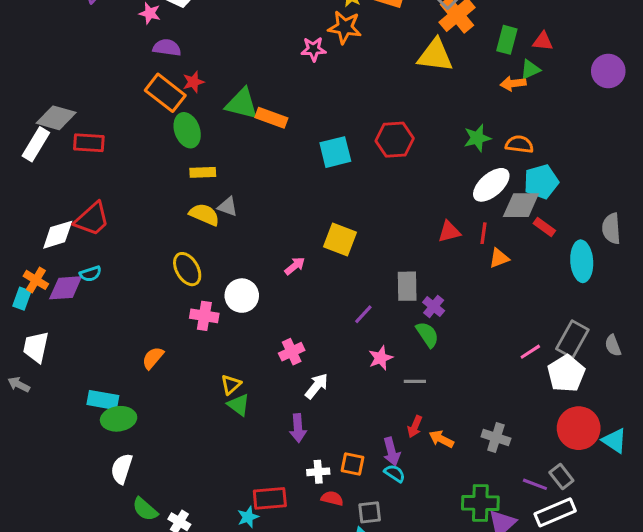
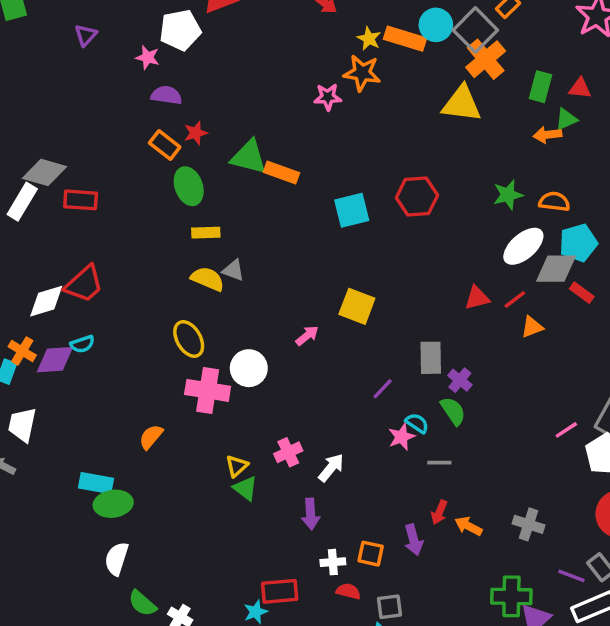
orange rectangle: (165, 93) -> (165, 145), size x0.7
red line: (483, 233) -> (515, 299), turned 45
pink cross: (204, 316) -> (208, 390), size x1.4
pink cross: (292, 352) -> (288, 452), moved
cyan semicircle: (395, 473) -> (417, 423), moved

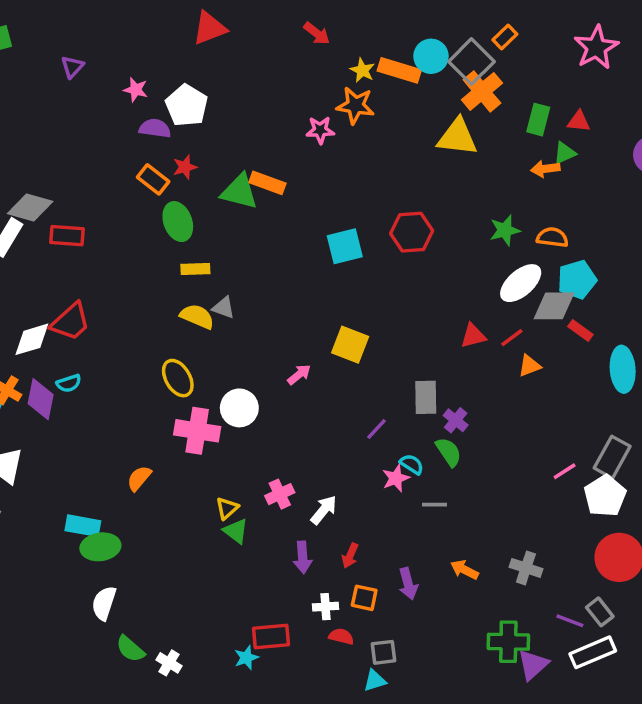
white pentagon: (180, 30) -> (187, 106), moved, turned -30
orange rectangle: (281, 172) -> (267, 183), moved
purple diamond: (55, 360) -> (41, 399), turned -75
red arrow: (439, 512) -> (350, 556), moved

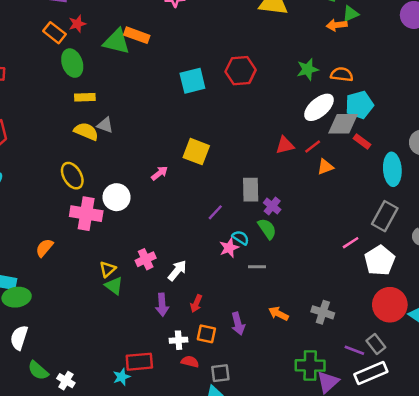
gray rectangle: (612, 457) -> (385, 216), moved

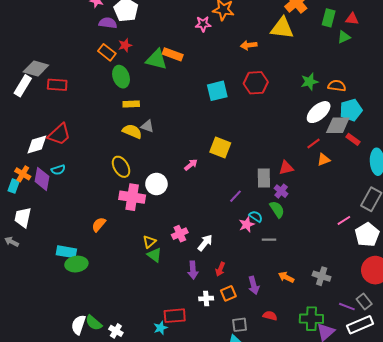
orange arrow: (337, 25) -> (249, 45), moved
red triangle: (285, 145) -> (286, 168), moved
orange square: (206, 334) -> (228, 293), turned -35
white semicircle: (19, 338) -> (78, 325), moved
red semicircle: (190, 362) -> (270, 316), moved

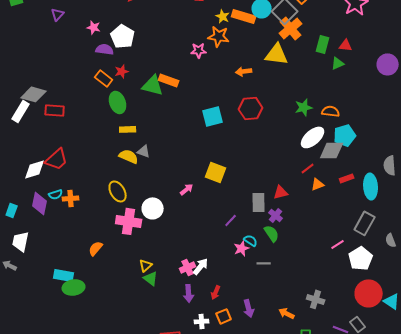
red rectangle: (353, 139) -> (347, 178), moved, turned -56
orange cross: (23, 174) -> (71, 198), moved, turned -35
pink cross: (180, 234) -> (188, 267), moved
orange arrow: (286, 277) -> (287, 313), moved

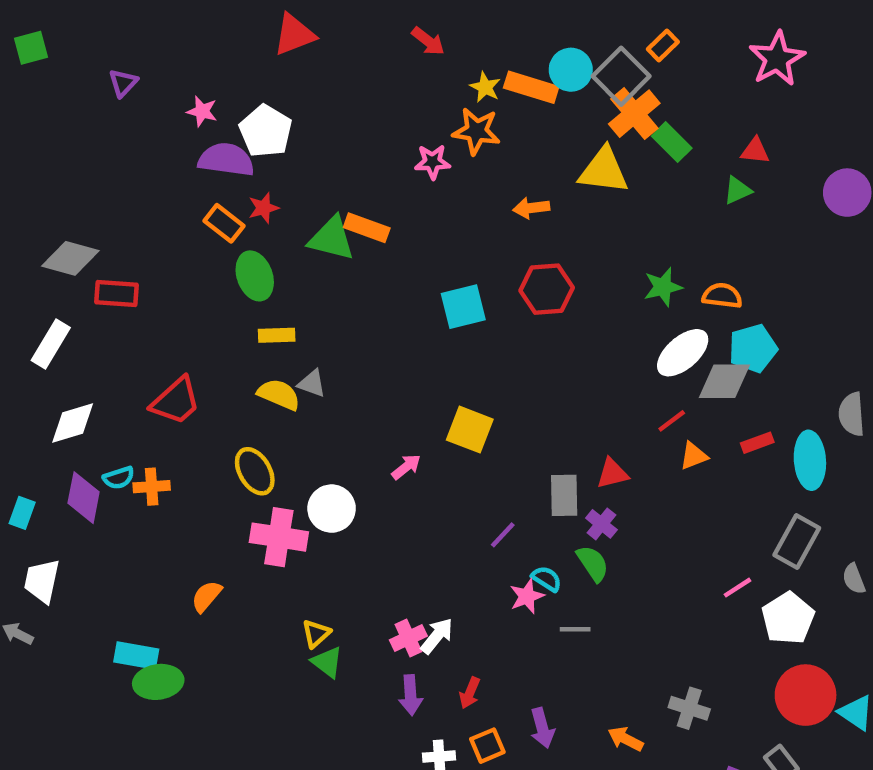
green rectangle: (323, 44) -> (672, 142), moved, turned -60
purple semicircle: (105, 49) -> (226, 160), size x1.4
white rectangle: (21, 111) -> (51, 344), moved
red trapezoid: (57, 159) -> (176, 401), moved

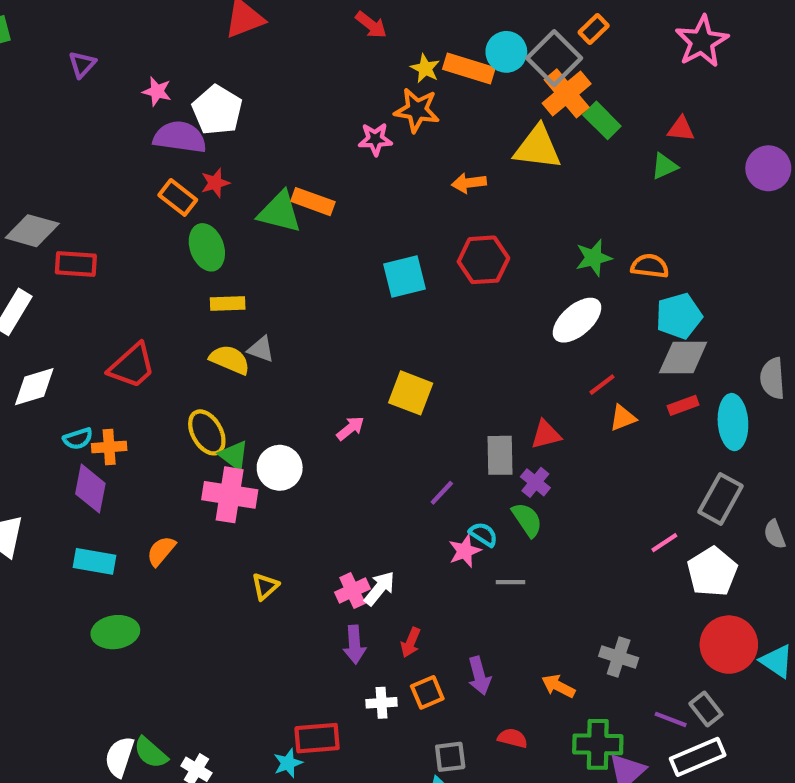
white ellipse: (683, 353) -> (577, 320), moved
gray diamond: (724, 381) -> (683, 358), moved
purple diamond: (84, 498) -> (90, 489), moved
cyan rectangle: (136, 656) -> (95, 561), moved
green triangle: (327, 662) -> (234, 455), moved

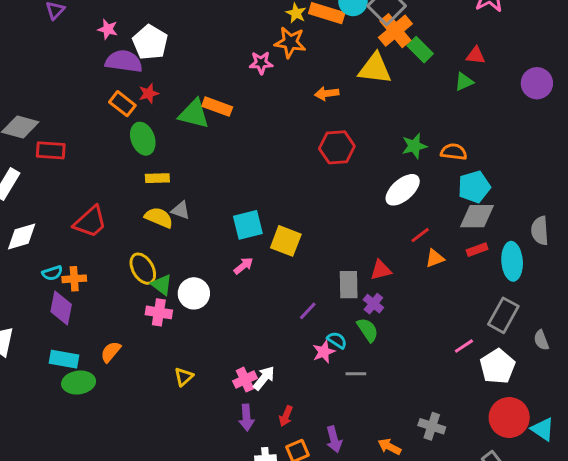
cyan square: (404, 276) -> (248, 225), moved
pink cross: (230, 495) -> (159, 312), size x0.7
green ellipse: (115, 632) -> (79, 382), moved

